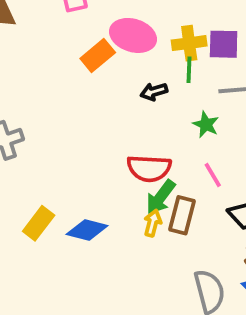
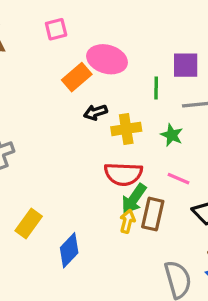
yellow cross: (189, 43) -> (126, 129), moved
black arrow: (154, 92) -> (95, 112), moved
pink line: (213, 175) -> (179, 179), turned -35
blue diamond: (87, 230) -> (69, 250), moved, turned -60

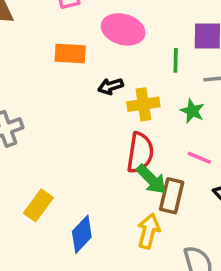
orange rectangle: (77, 77) -> (70, 53), moved, turned 44
red semicircle: (123, 174) -> (140, 153), turned -84
green arrow: (134, 199) -> (151, 179), turned -80
yellow arrow: (127, 221) -> (149, 231), moved, size x1.4

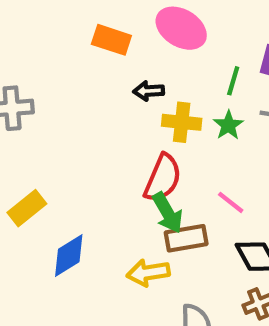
green star: (192, 111) -> (228, 125), moved
brown rectangle: (172, 196) -> (186, 238), turned 52
yellow arrow: (149, 231) -> (148, 273), turned -128

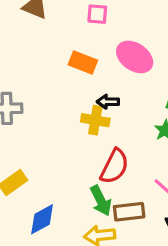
yellow cross: (182, 122) -> (95, 120), moved
green arrow: (168, 213) -> (101, 201), moved

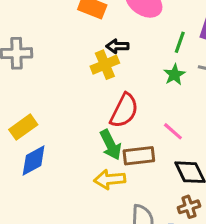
yellow cross: (95, 120) -> (105, 65), turned -32
blue diamond: (42, 219) -> (34, 160), moved

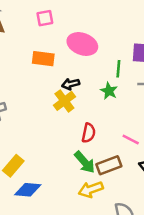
green star: (174, 75) -> (109, 91), moved
red semicircle: (124, 111) -> (89, 133), size x0.7
blue diamond: (34, 160) -> (28, 190), turned 48

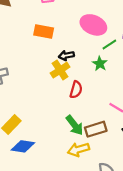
pink ellipse: (82, 44) -> (93, 25), moved
green line: (118, 69) -> (109, 45), turned 48
red semicircle: (89, 133) -> (76, 90), moved

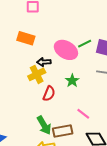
pink ellipse: (93, 25) -> (66, 50), moved
green line: (109, 45) -> (85, 44), moved
green star: (100, 64) -> (72, 81), moved

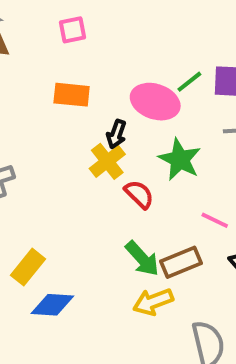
black arrow: (44, 62) -> (116, 134), turned -56
green star: (72, 81) -> (180, 159), size x1.5
red semicircle: (49, 94) -> (139, 194), turned -56

